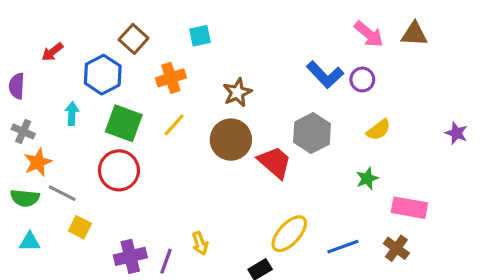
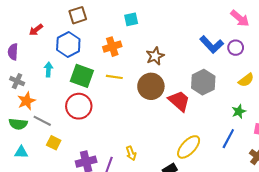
brown square: (134, 39) -> (78, 15), moved, turned 30
yellow line: (174, 125) -> (114, 77), turned 56
blue line: (343, 247) -> (228, 139), moved, turned -42

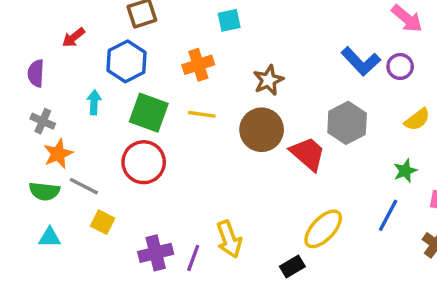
yellow arrow: (131, 153) -> (229, 239), size x1.5

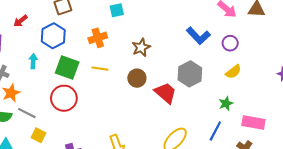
purple circle: (400, 66) -> (230, 43), moved
brown circle: (262, 130) -> (137, 78), size x0.7

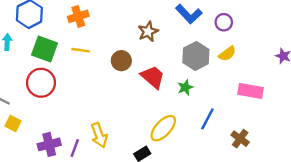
brown star: (141, 47) -> (148, 32), moved
gray hexagon: (190, 74) -> (196, 56), moved
green star: (226, 104) -> (185, 87), moved
pink rectangle: (253, 123) -> (251, 91), moved

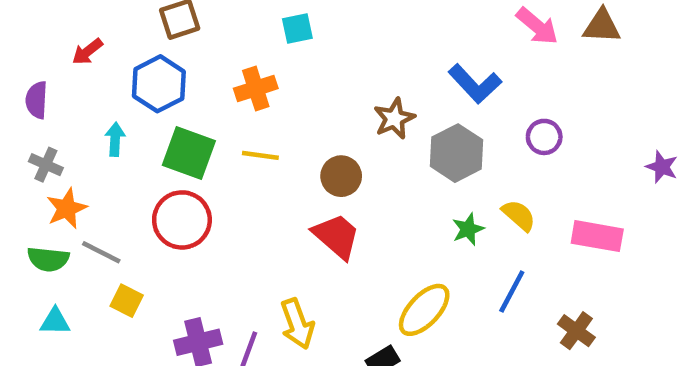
purple circle: (224, 22) -> (544, 137), moved
yellow semicircle: (227, 54) -> (519, 215), moved, turned -102
gray hexagon: (196, 56) -> (456, 153), moved
red trapezoid: (153, 77) -> (337, 236), moved

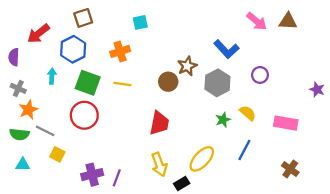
red arrow: (87, 52) -> (38, 34), size x1.5
brown circle: (341, 176) -> (168, 82), moved
red trapezoid: (337, 236) -> (159, 123), turned 60
yellow arrow: (297, 324) -> (159, 164), moved
brown cross: (576, 331) -> (290, 169), moved

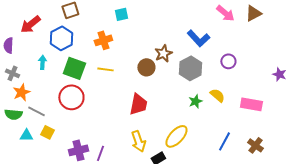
brown triangle: (288, 21) -> (253, 13), turned -30
blue line: (244, 150) -> (224, 141), moved
cyan triangle: (23, 164) -> (26, 135), moved

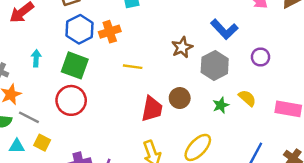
blue hexagon: (61, 38) -> (80, 29), moved
brown circle: (146, 67) -> (180, 98), moved
yellow line: (105, 69) -> (133, 67), moved

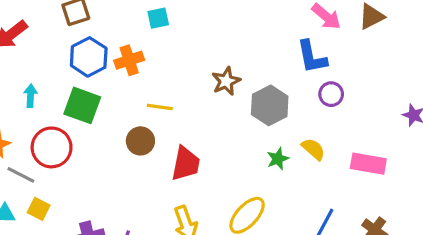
blue L-shape: (224, 29) -> (312, 57), moved, turned 32
brown circle: (180, 98) -> (140, 141), moved
red circle: (71, 100) -> (52, 147), moved

